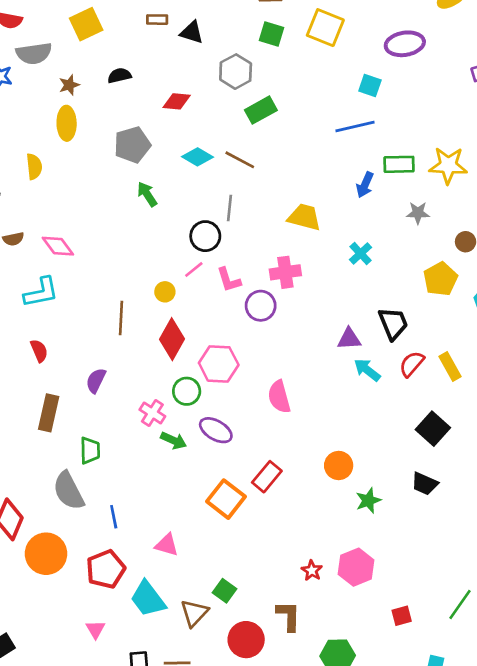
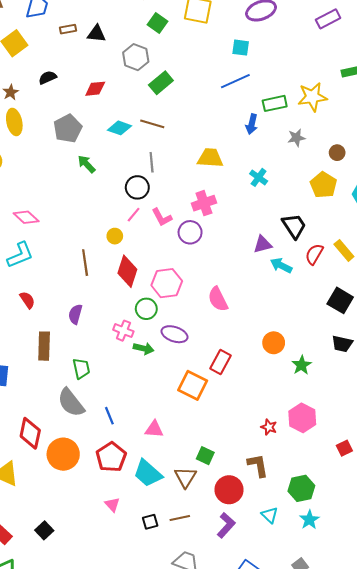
green square: (271, 34) -> (158, 23), turned 30

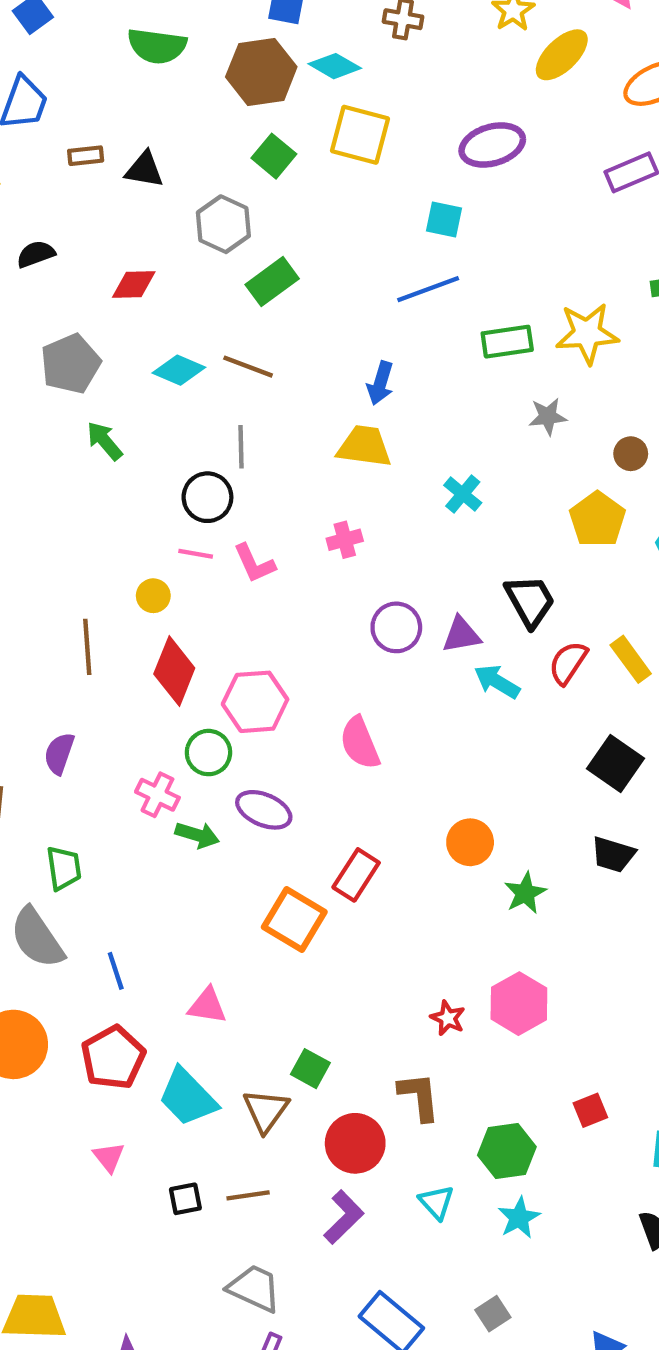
blue arrow: (252, 124) -> (380, 383), moved
pink cross: (204, 203) -> (345, 540), size x0.7
pink line: (134, 215) -> (196, 554), turned 56
purple circle: (190, 232) -> (396, 627), moved
red square: (344, 448) -> (590, 1110), moved

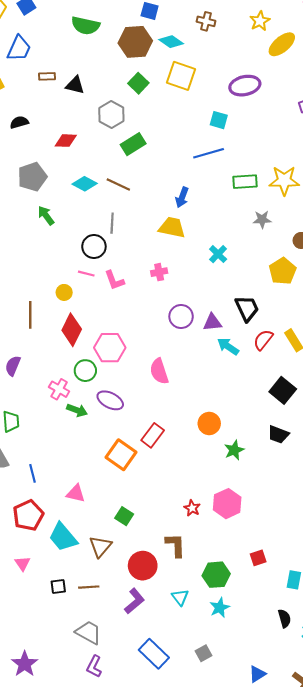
green square: (310, 1069) -> (124, 516), moved

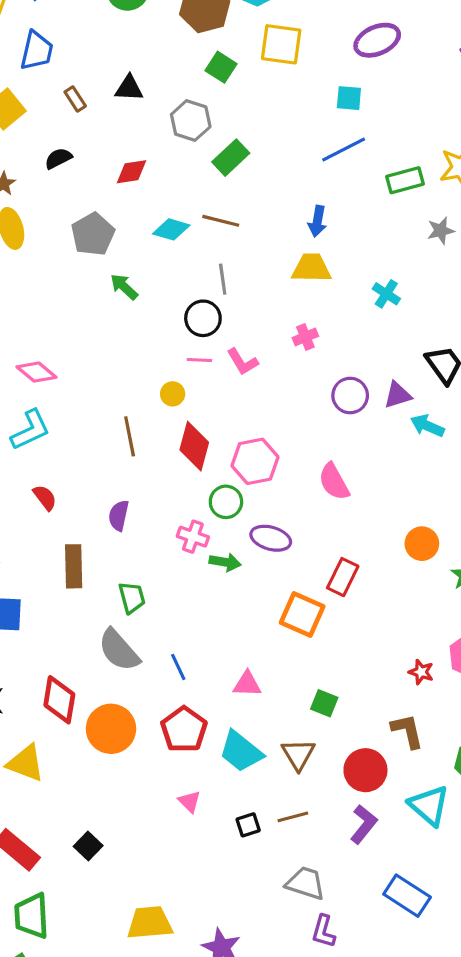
brown rectangle: (47, 76) -> (75, 99), moved, turned 70
cyan triangle: (180, 597) -> (429, 805), size x1.6

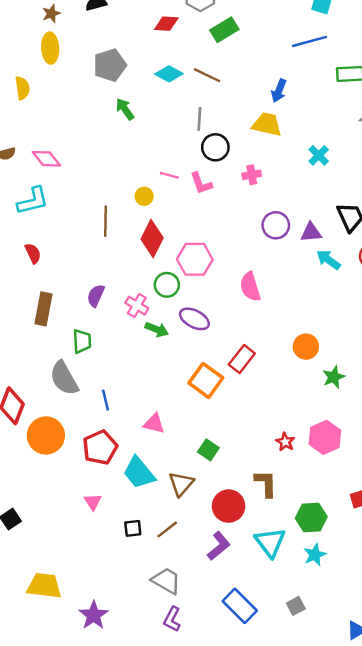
red diamond: (131, 172) -> (166, 24), moved
black circle: (203, 318) -> (215, 147), moved
purple semicircle: (119, 516) -> (96, 296), moved
brown line: (293, 817) -> (167, 529), turned -35

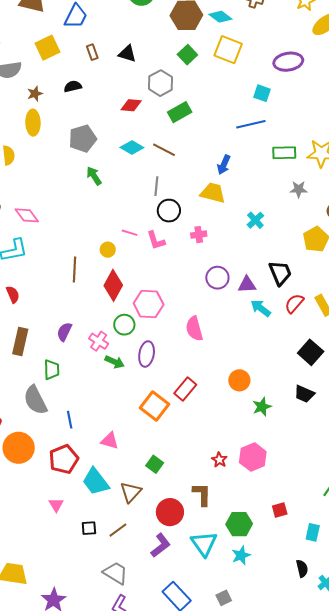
purple ellipse: (194, 319) -> (147, 354), turned 70

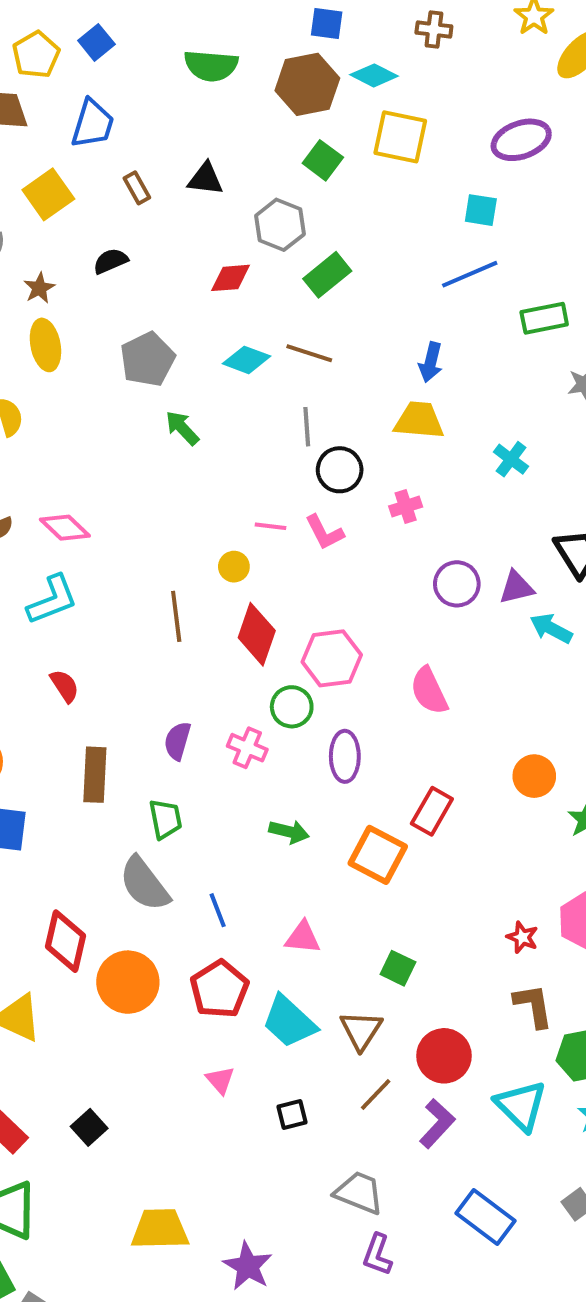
green arrow: (115, 362) -> (289, 832), moved
brown L-shape: (202, 494) -> (533, 1006), moved
brown line: (118, 530) -> (376, 1094), moved

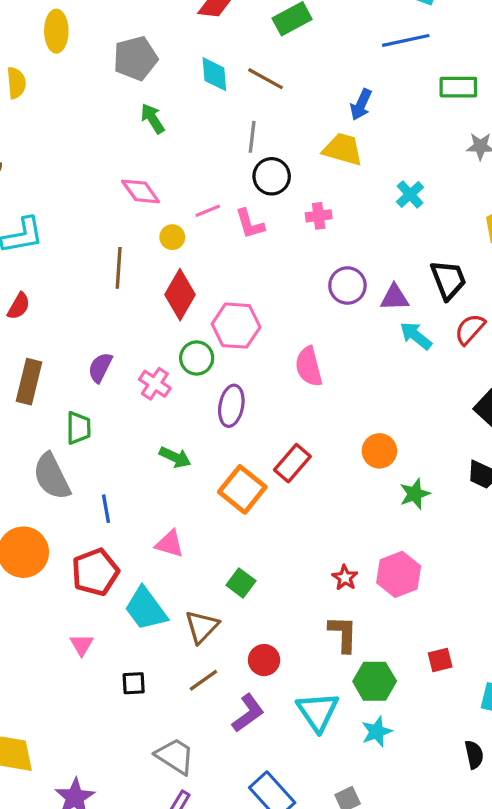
cyan diamond: (246, 360) -> (214, 74), turned 54
pink line: (271, 526) -> (208, 211), turned -40
pink diamond: (65, 528) -> (141, 191), moved
red semicircle: (65, 686) -> (19, 306), turned 52
red circle: (444, 1056) -> (264, 660), size x0.7

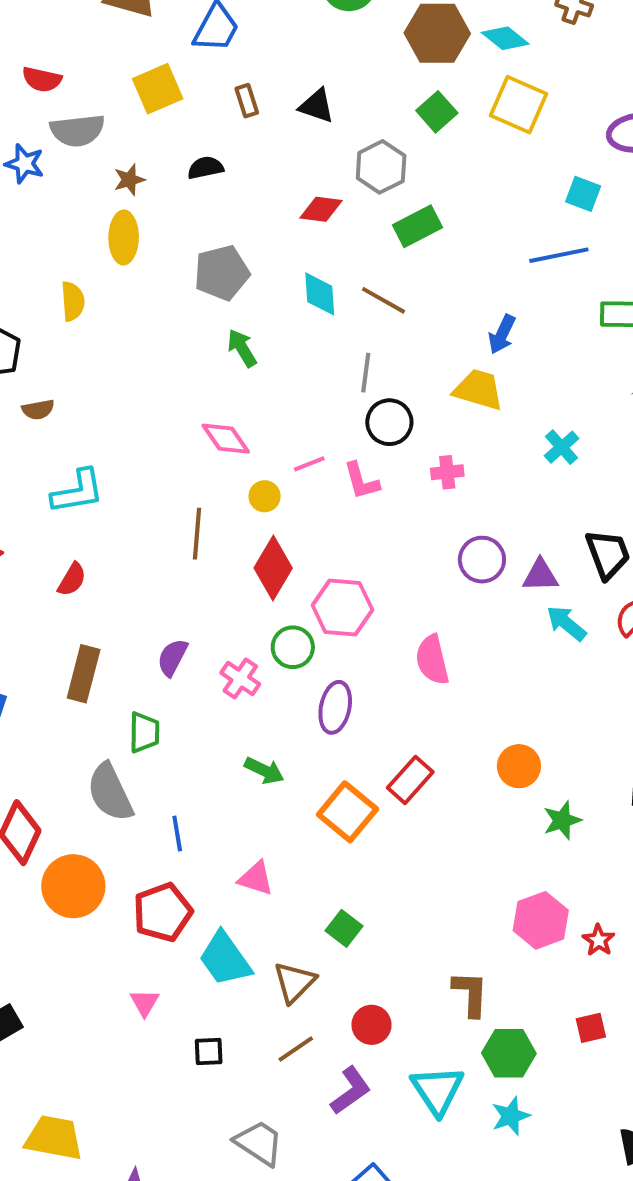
red star: (345, 578) -> (599, 940), moved

